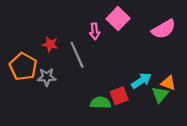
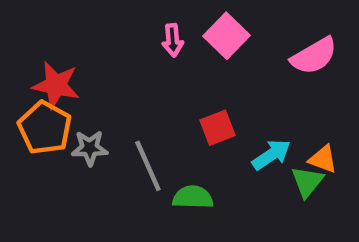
pink arrow: (95, 31) -> (173, 40), moved
red star: (50, 44) -> (56, 85), moved, size x1.5
gray line: (77, 55) -> (148, 166), moved
red square: (119, 96) -> (218, 128), moved

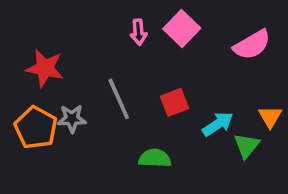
orange pentagon: (45, 128) -> (36, 128), moved
orange triangle: (323, 159) -> (270, 117), moved, turned 40
gray line: (148, 166) -> (119, 99), moved

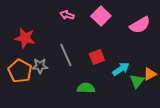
pink arrow: (139, 32) -> (67, 15), moved, turned 112
orange triangle: (270, 117) -> (150, 74), moved, turned 32

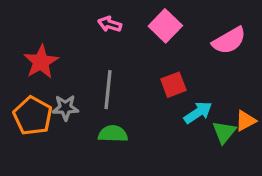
red star: (25, 38) -> (41, 62), turned 30
gray line: (66, 55) -> (108, 90), turned 30
red square: (97, 57) -> (173, 85), moved
green semicircle: (86, 88) -> (113, 134), moved

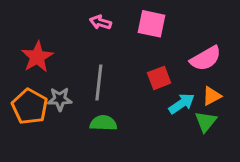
pink square: (165, 26) -> (152, 24), turned -32
pink semicircle: (229, 41) -> (206, 58), moved
orange triangle: (245, 121) -> (212, 96), moved

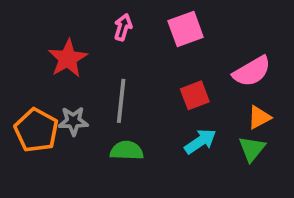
pink arrow: (100, 22) -> (123, 27), turned 90
pink square: (152, 24) -> (186, 29), turned -32
red star: (37, 57) -> (68, 58), moved
cyan arrow: (182, 104) -> (200, 141), moved

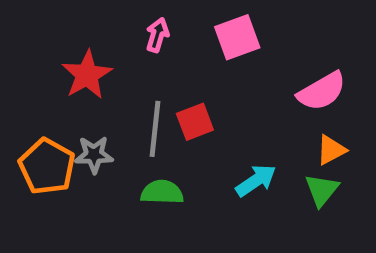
red square: (195, 95) -> (195, 122), moved

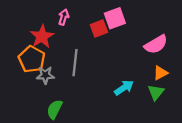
pink arrow: (157, 35) -> (64, 17), moved
red square: (195, 122) -> (99, 28), moved
orange pentagon: (47, 166) -> (32, 59), moved
green semicircle: (162, 192) -> (54, 109), moved, turned -66

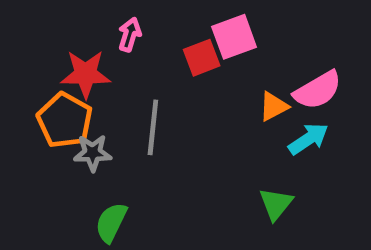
red star: (42, 36) -> (86, 74), turned 30
orange triangle: (160, 73) -> (274, 106), moved
cyan arrow: (124, 88) -> (308, 139), moved
green triangle: (156, 92) -> (276, 204), moved

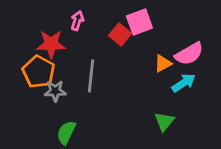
red square: (202, 58) -> (120, 34), turned -30

